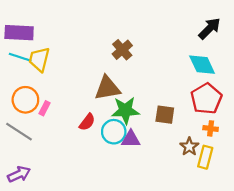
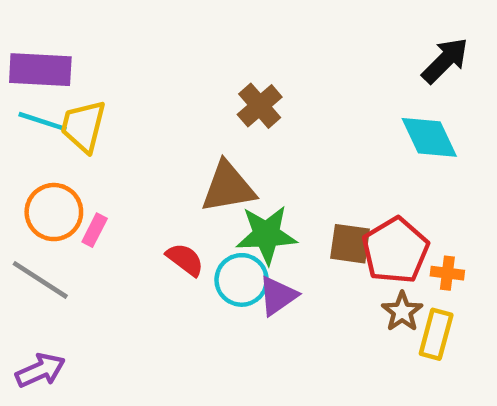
red pentagon: (206, 99) -> (395, 250), moved
red semicircle: (87, 122) -> (185, 260), turned -90
purple triangle: (131, 139) -> (278, 296), turned -36

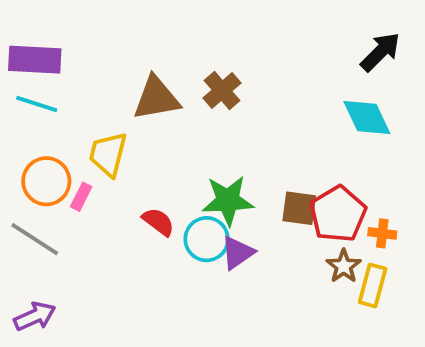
yellow trapezoid: (83, 126) -> (108, 154), moved
brown triangle: (228, 187) -> (156, 98), moved

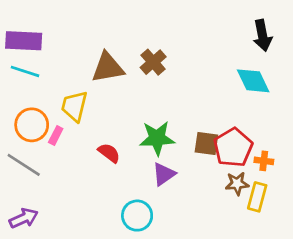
black arrow: (380, 52) -> (262, 35), turned 124
cyan circle: (207, 239) -> (137, 216), moved
brown star: (344, 266) -> (237, 184), turned 30

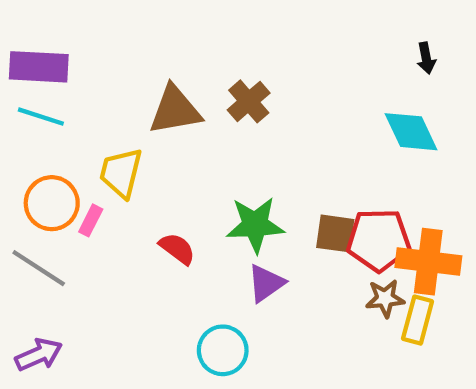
black arrow: (262, 35) -> (426, 58), size x0.6
red pentagon: (233, 148) -> (379, 240), turned 30
orange cross: (264, 161) -> (428, 262), size x2.0

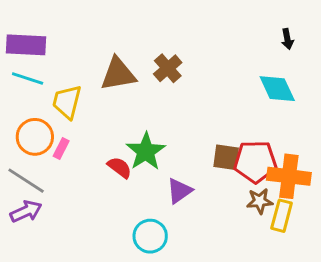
yellow trapezoid: (121, 173) -> (67, 102), moved
green star: (255, 225) -> (146, 151), moved, turned -30
purple arrow: (39, 355) -> (26, 211), moved

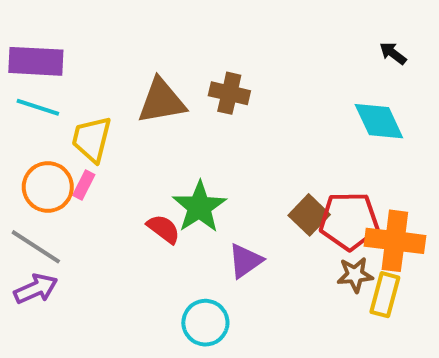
black arrow: (287, 39) -> (393, 53), turned 138
brown cross: (168, 68) -> (229, 93), turned -36
pink rectangle: (61, 149) -> (84, 185), moved
brown square: (226, 157) -> (309, 215), turned 36

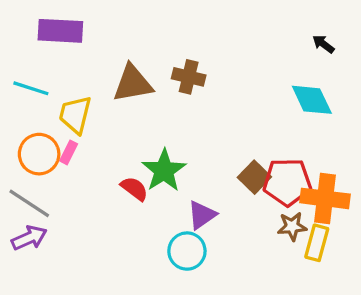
purple rectangle: (36, 61) -> (60, 31), moved
cyan circle: (205, 323) -> (187, 251), moved

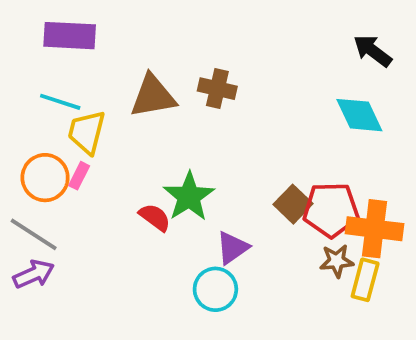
black arrow: (323, 44) -> (373, 51), size x1.5
cyan line: (31, 88) -> (60, 102), moved

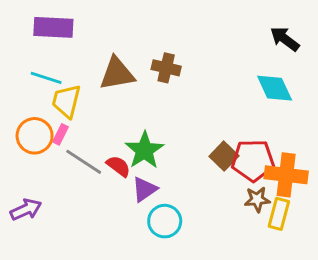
gray line: (34, 234) -> (84, 162), moved
purple triangle: (232, 248) -> (144, 189), moved

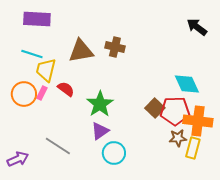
cyan diamond: (275, 88) -> (187, 84), moved
gray line: (84, 162) -> (58, 146), moved
red semicircle: (118, 166) -> (66, 89), moved
purple arrow: (26, 210) -> (18, 159), moved

